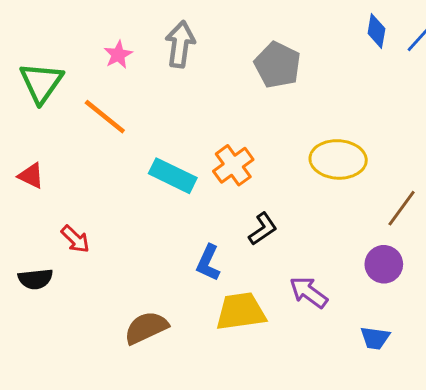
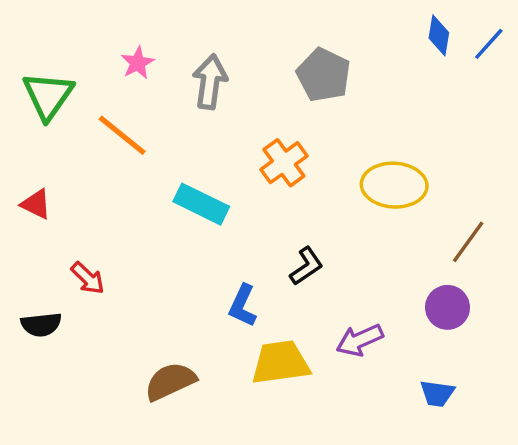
gray arrow: (180, 44) -> (210, 82), moved
orange cross: (233, 165) -> (284, 163), moved
purple arrow: (309, 292) -> (360, 340), turned -60

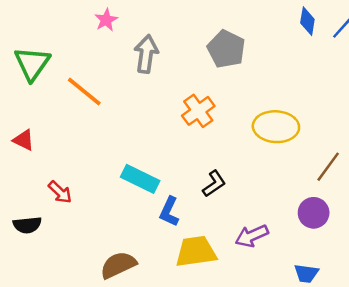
pink star: (138, 63) -> (106, 20), moved
cyan rectangle: (201, 204) -> (140, 179), moved

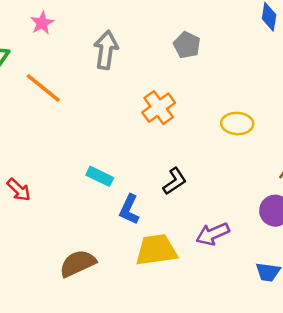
pink star: (106, 20) -> (42, 23), moved
gray pentagon: (226, 49) -> (187, 45), size x0.7
yellow ellipse: (276, 127) -> (237, 124), size x0.7
cyan rectangle: (140, 179) -> (100, 176), size x0.7

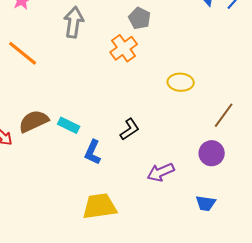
orange cross: (159, 108) -> (124, 48), moved
yellow trapezoid: (156, 250) -> (100, 206), moved
brown semicircle: (78, 263) -> (34, 121), moved

